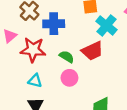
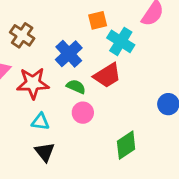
blue cross: (54, 24) -> (69, 54), moved, turned -35

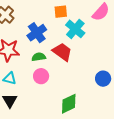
red trapezoid: (107, 75) -> (62, 52), turned -120
green semicircle: (76, 87) -> (39, 57), turned -40

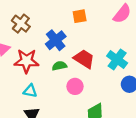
cyan cross: (75, 29) -> (117, 60), moved
pink circle: (41, 76) -> (75, 86), moved

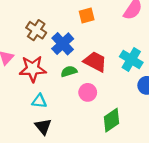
brown cross: (21, 24) -> (36, 30), moved

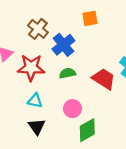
red trapezoid: (95, 62) -> (104, 79), moved
pink circle: (88, 92) -> (72, 109), moved
green diamond: (112, 120) -> (87, 130), moved

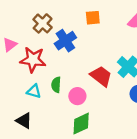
green semicircle: (67, 73) -> (56, 85), moved, turned -80
pink circle: (72, 109) -> (77, 96), moved
black triangle: (37, 127) -> (24, 121), moved, turned -30

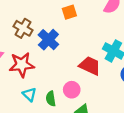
green semicircle: (56, 85) -> (51, 99), moved
cyan triangle: (34, 91) -> (29, 95), turned 40

